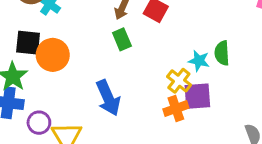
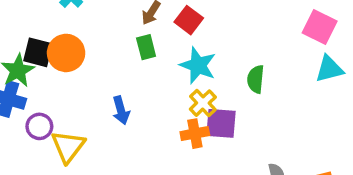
black square: (28, 43) -> (38, 52), moved
cyan star: (199, 61) -> (198, 65), moved, size x1.5
blue arrow: (108, 98) -> (121, 110), size x0.7

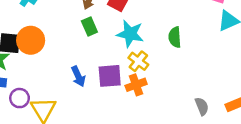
purple square: (221, 123) -> (110, 76), moved

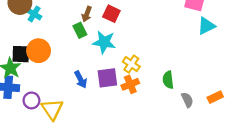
green rectangle: (89, 26) -> (80, 30), moved
cyan star: (130, 34) -> (104, 42), moved
green semicircle: (175, 37) -> (168, 80), moved

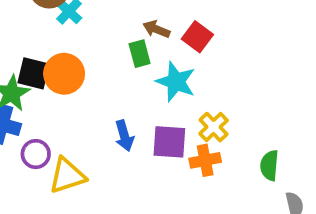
brown arrow: (87, 14) -> (156, 29), turned 80
yellow triangle: (52, 109) -> (67, 176), turned 35

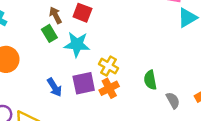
brown arrow: (156, 29) -> (56, 15), turned 56

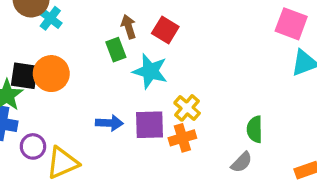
green semicircle: (150, 80) -> (255, 129), moved
blue arrow: (54, 87) -> (109, 123), turned -66
gray semicircle: (173, 100) -> (242, 162), moved, turned 63

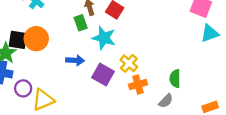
blue arrow: (109, 123) -> (75, 60), moved
purple square: (149, 125) -> (103, 75), turned 30
orange cross: (182, 138) -> (138, 84), moved

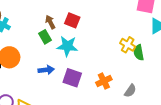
yellow cross: (129, 63) -> (128, 45), moved
green semicircle: (175, 79) -> (139, 52), moved

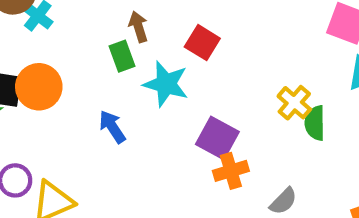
red square: (72, 20) -> (202, 43), moved
blue arrow: (46, 70) -> (112, 127), turned -126
purple square: (72, 78) -> (217, 138), moved

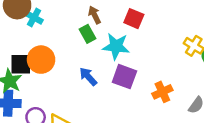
purple square: (217, 138) -> (124, 77), moved

